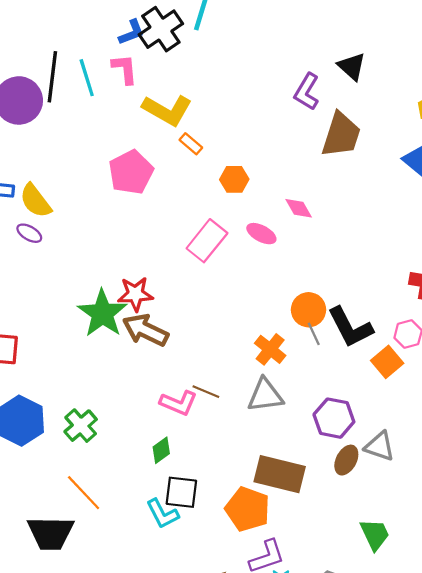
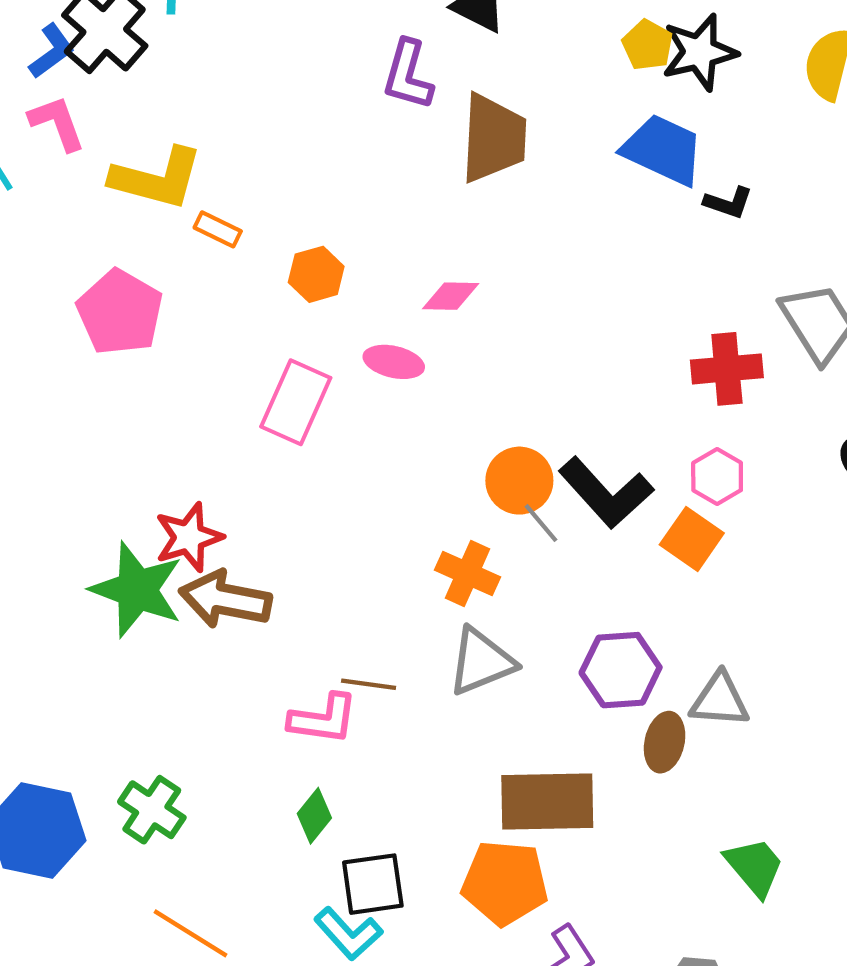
pink diamond: (299, 208) -> (451, 296), turned -44

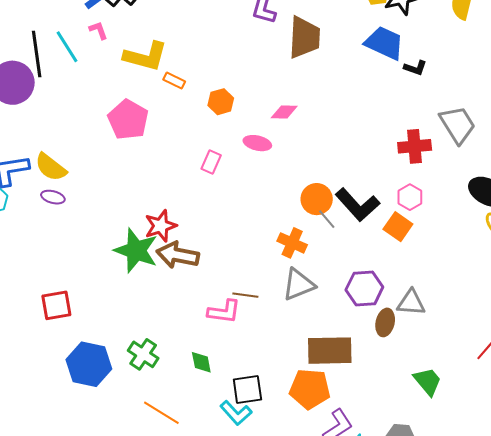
pink L-shape: (57, 123) -> (98, 30), size x0.7
pink rectangle: (296, 402) -> (211, 162), size x0.6
green diamond: (314, 816) -> (201, 362), moved, turned -50

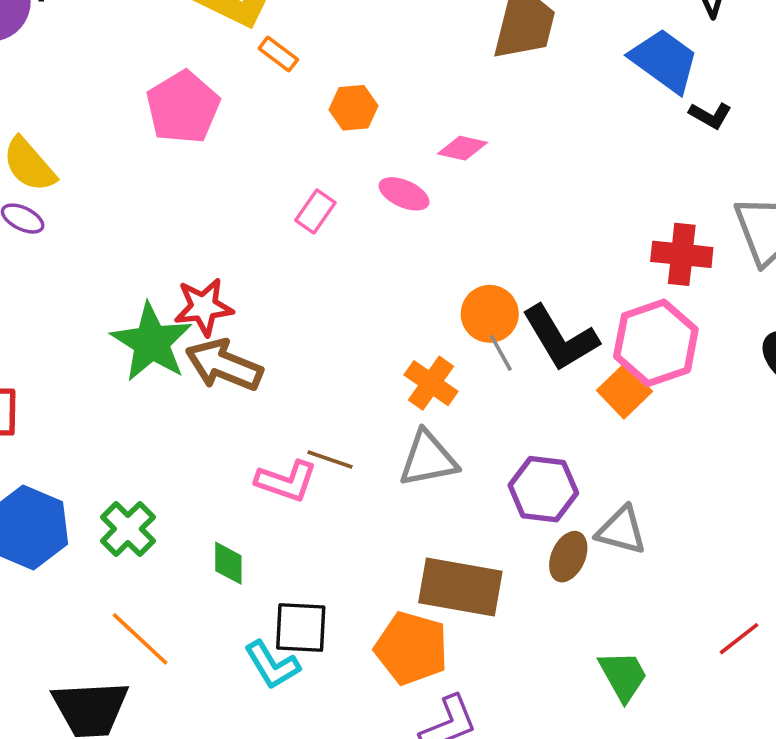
pink hexagon: (410, 197) -> (656, 343), size x1.8

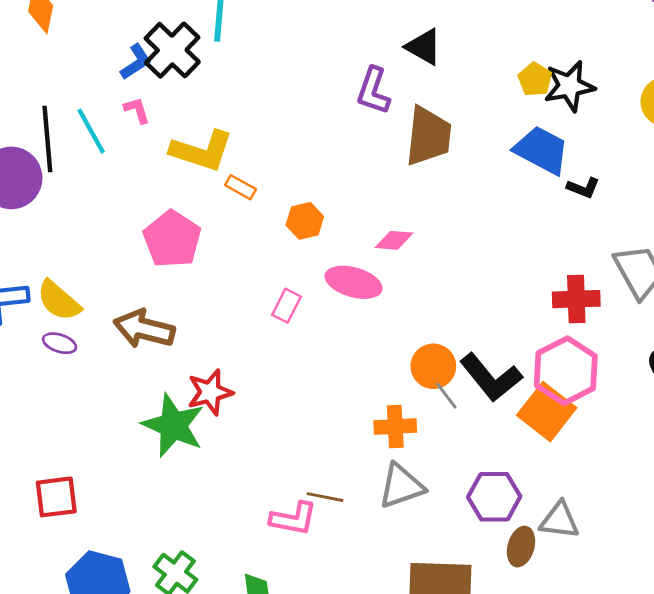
pink ellipse: (404, 194) -> (354, 282), size x1.4
brown arrow: (224, 365) -> (144, 329), moved
orange cross: (431, 383) -> (395, 427), turned -30
orange square: (624, 391) -> (547, 412), size x1.4

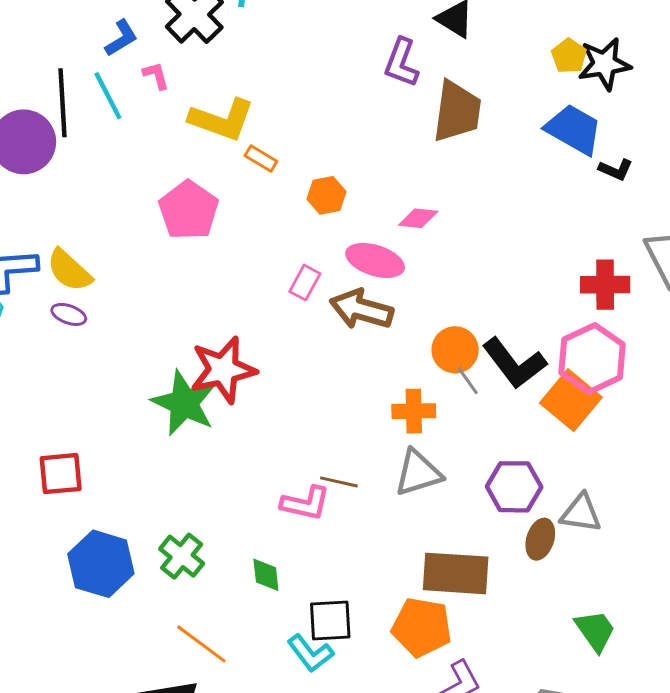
blue L-shape: (136, 62) -> (121, 38), moved
brown arrow: (144, 329) -> (361, 309), moved
red star: (210, 392) -> (223, 370), size x1.4

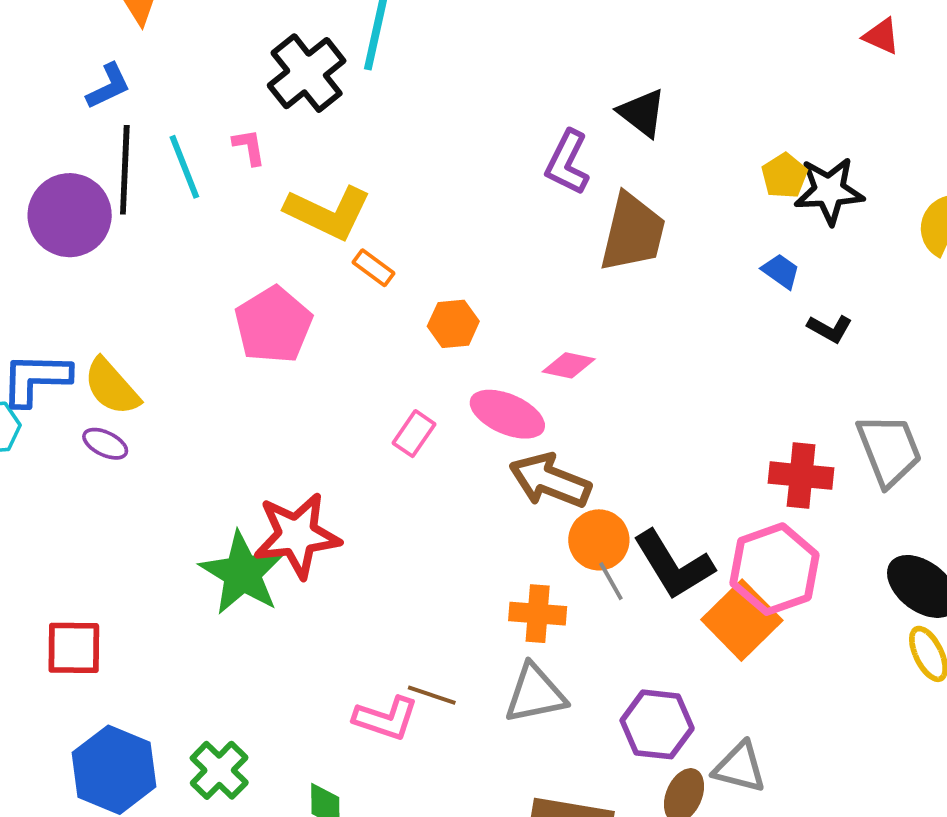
blue L-shape: (121, 38) -> (108, 86), moved
blue trapezoid: (574, 129) -> (781, 271), size x0.5
brown arrow: (361, 309) -> (550, 481), moved

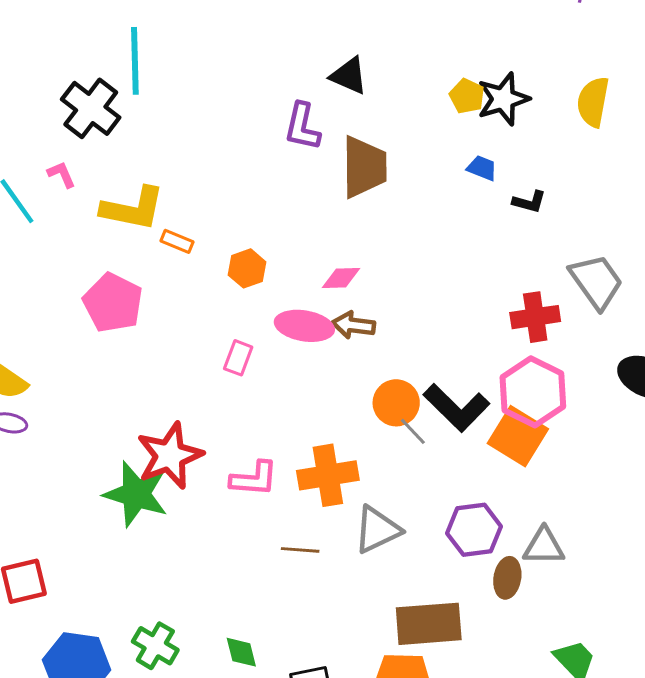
brown arrow: (550, 481) -> (353, 325), moved, size x0.7
orange cross: (538, 614) -> (328, 475), moved, size x1.4
pink L-shape: (386, 718) -> (254, 479), moved

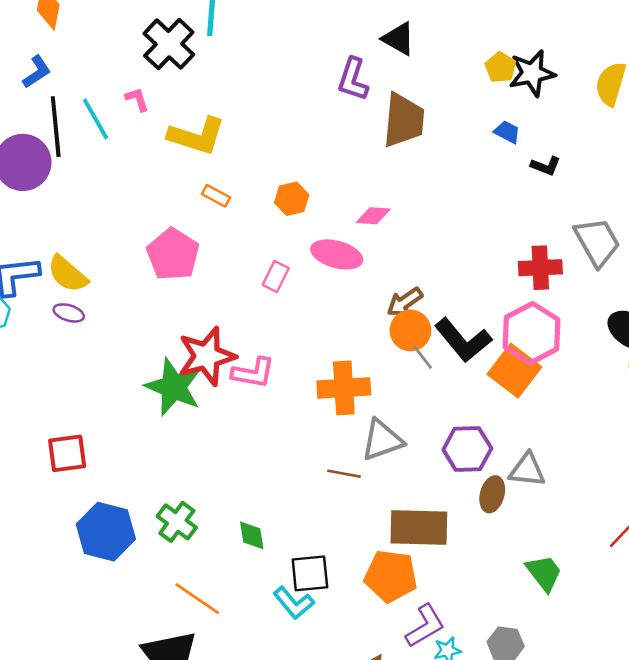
orange rectangle: (177, 241) -> (216, 196), moved
pink pentagon: (113, 303) -> (173, 254), moved
brown arrow: (353, 325) -> (405, 302), moved, turned -48
pink L-shape: (254, 479) -> (253, 373), moved
brown line: (300, 550) -> (344, 474), moved

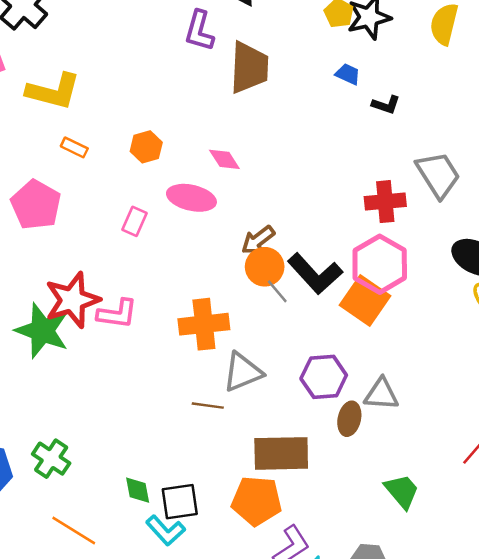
pink diamond: (373, 216) -> (224, 159), turned 56
green diamond: (252, 535) -> (138, 490), moved

